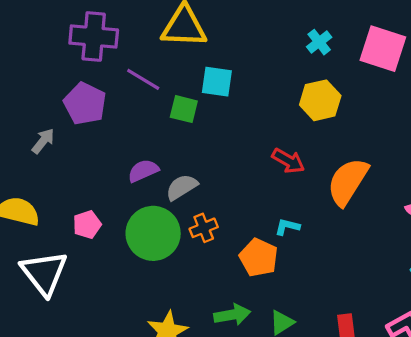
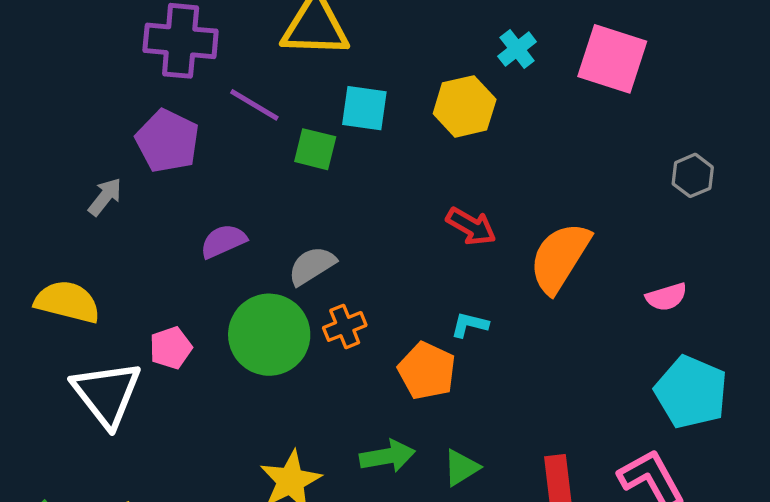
yellow hexagon: (320, 100) -> (465, 106), moved
purple semicircle: (143, 171) -> (223, 241), moved
pink pentagon: (87, 225) -> (171, 348), moved

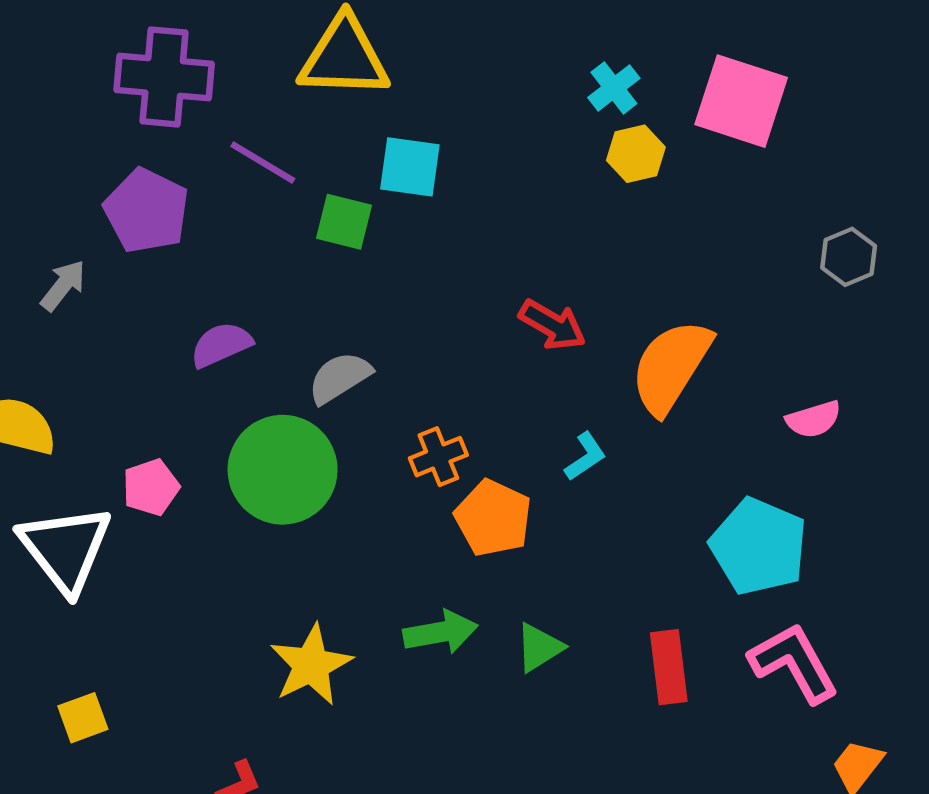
yellow hexagon: (465, 106) -> (636, 154), moved, size x0.7
cyan L-shape: (469, 325) -> (585, 457), moved, turned 132
orange cross: (345, 326) -> (438, 457), moved
cyan pentagon: (691, 392) -> (759, 547), moved

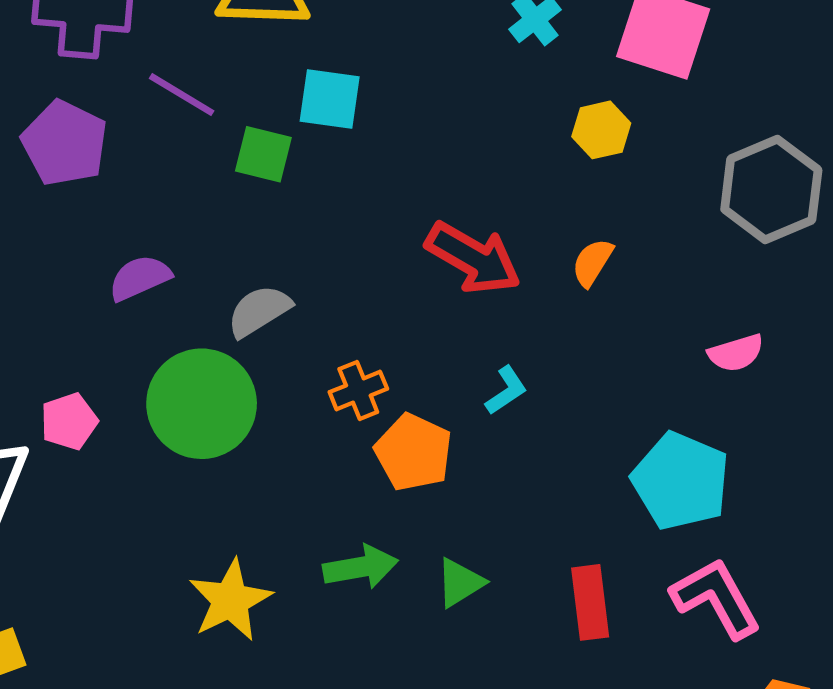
yellow hexagon: (636, 154) -> (601, 130), moved
gray hexagon: (849, 257) -> (771, 190), size x1.8
red arrow: (552, 325) -> (473, 258), size x1.4
orange semicircle: (671, 367) -> (592, 262), moved, size x0.5

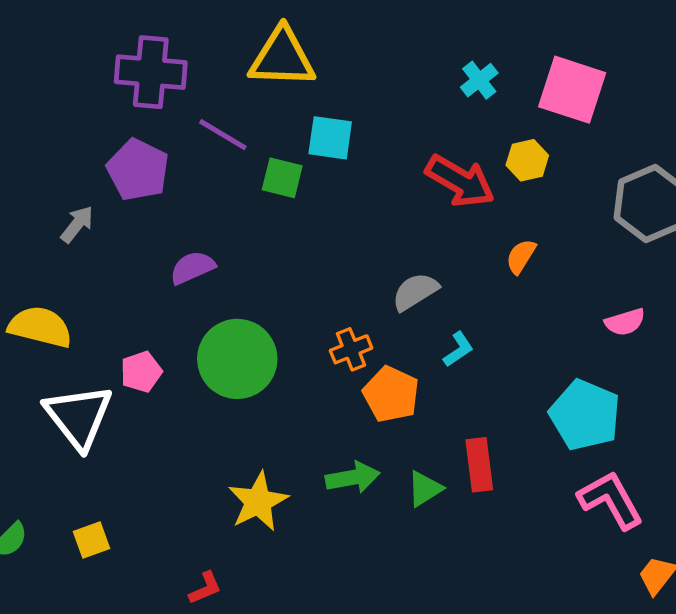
red arrow: (473, 258) -> (460, 181), moved
gray semicircle: (259, 311) -> (415, 292), moved
red rectangle: (590, 602) -> (479, 465), moved

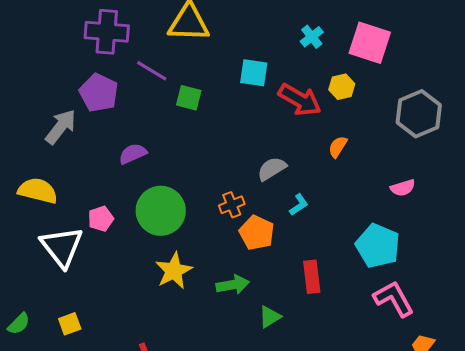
cyan square: (330, 138) -> (254, 73), moved
gray arrow: (77, 224) -> (61, 127), size x1.5
green triangle: (425, 489) -> (270, 317), moved
yellow star: (258, 502) -> (174, 271), moved

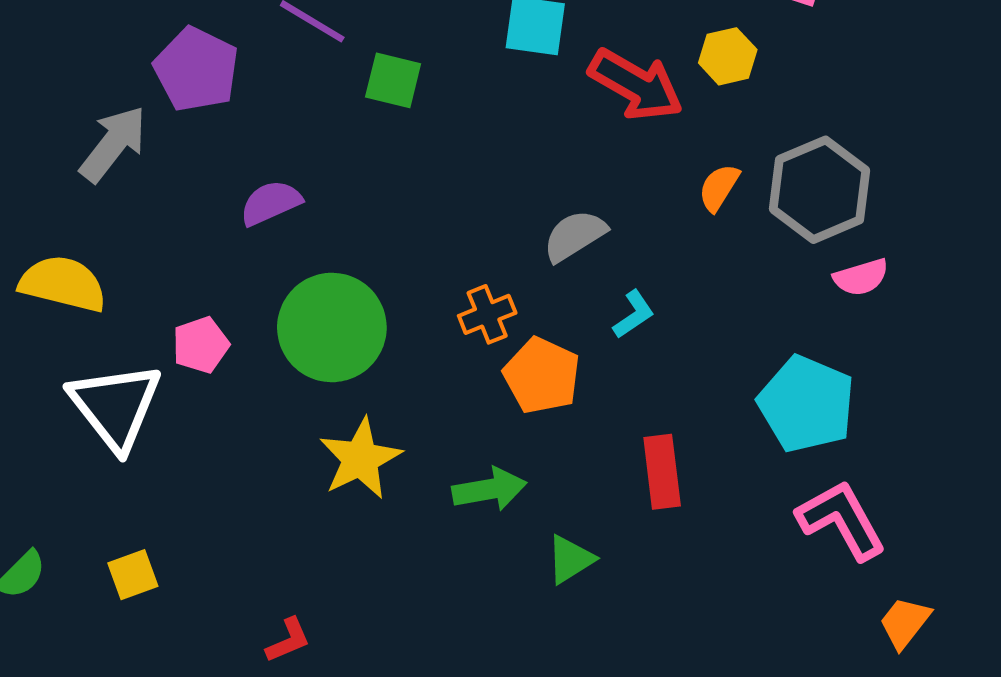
gray hexagon: (419, 114) -> (820, 190), moved

